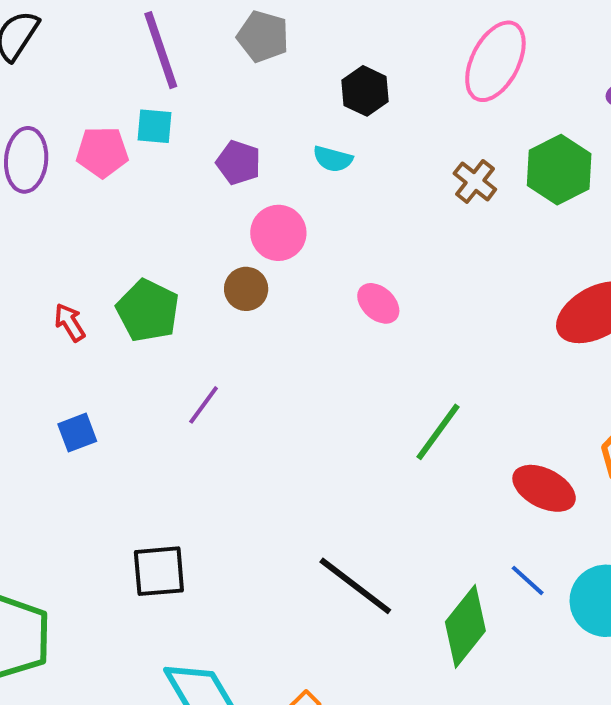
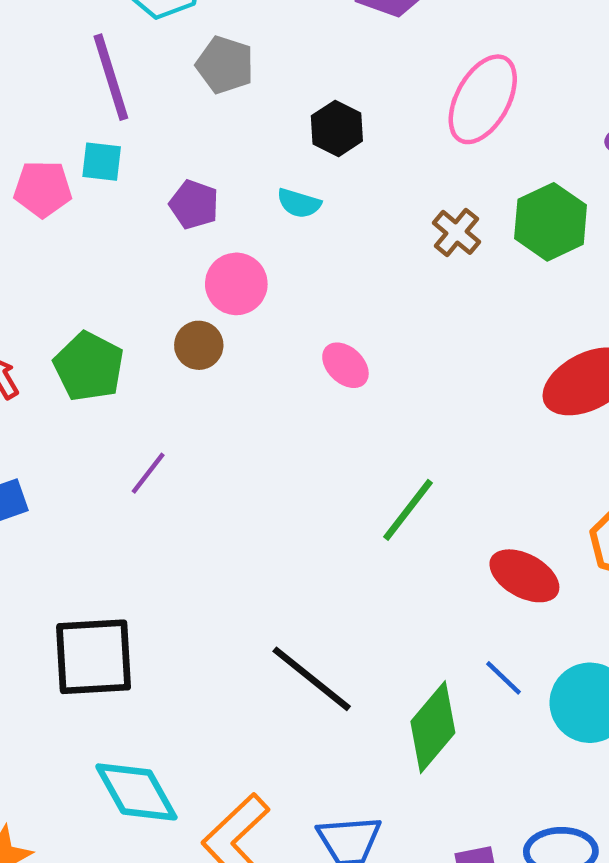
black square: (159, 571) -> (94, 657), size x1.4

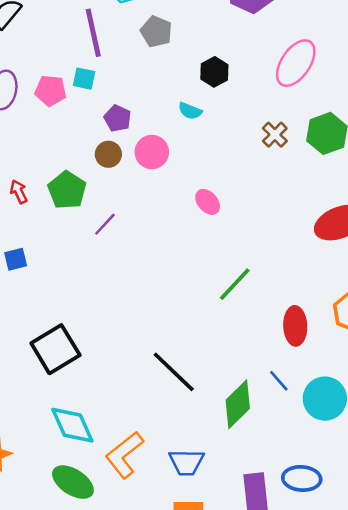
purple pentagon: (194, 205) -> (118, 118), moved
brown circle: (199, 345) -> (108, 154), moved
purple line: (148, 473) -> (105, 224), moved
red ellipse: (524, 576) -> (295, 326), turned 54
black square: (94, 657) -> (55, 349), turned -33

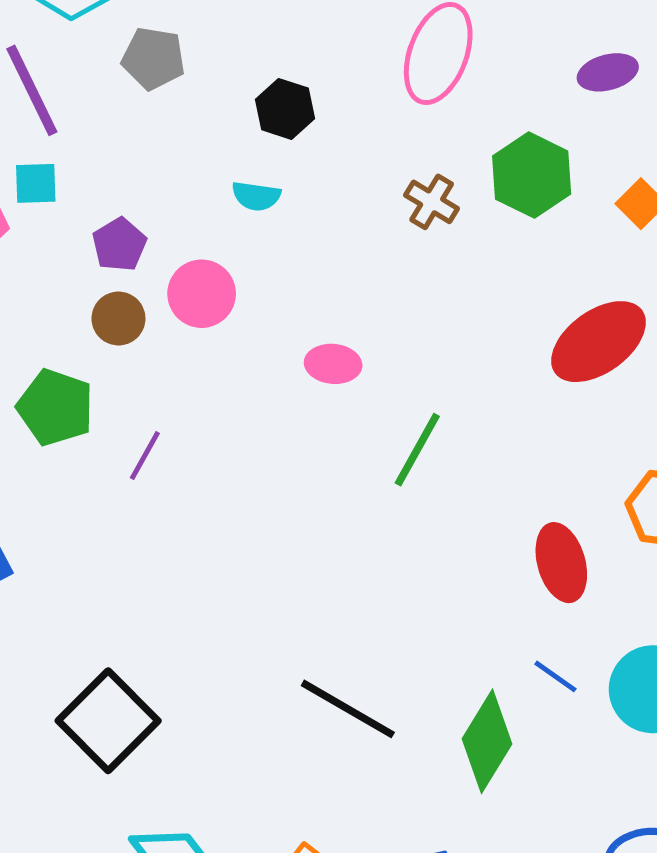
purple pentagon: (118, 118) -> (119, 245), turned 30
pink ellipse: (208, 202) -> (333, 364), turned -30
green line: (235, 284) -> (417, 450), moved

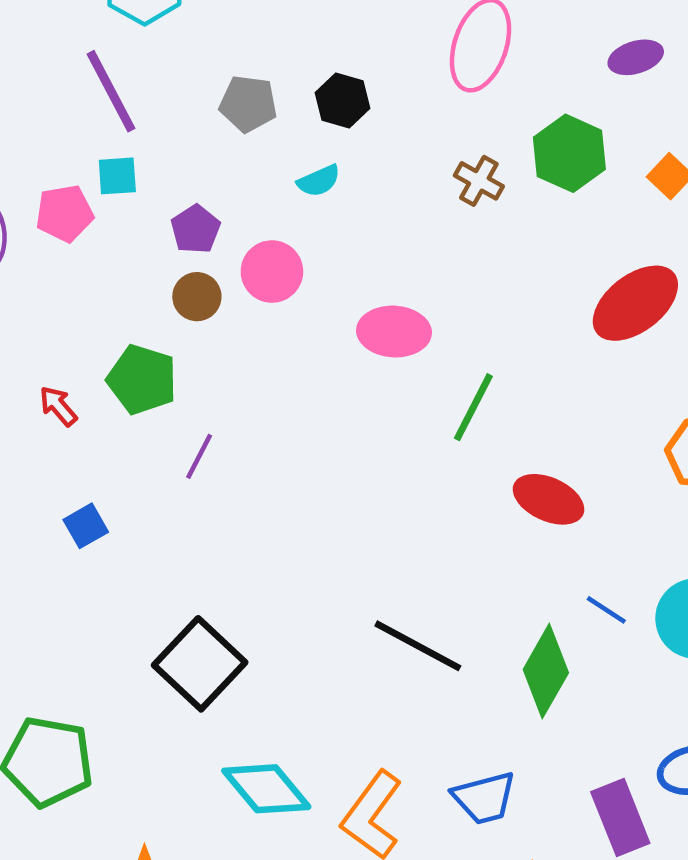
gray pentagon: (153, 58) -> (248, 104), moved
cyan semicircle: (256, 196) -> (319, 181), turned -30
pink ellipse: (333, 364) -> (394, 332), size x1.4
purple line: (145, 456) -> (199, 456), moved
red ellipse: (561, 563) -> (549, 499), moved, turned -48

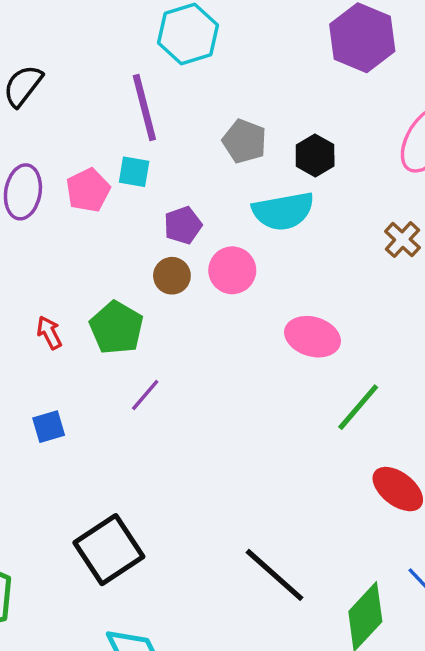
cyan semicircle: (319, 181) -> (283, 211), size x1.8
pink pentagon: (65, 213) -> (88, 190), turned -30

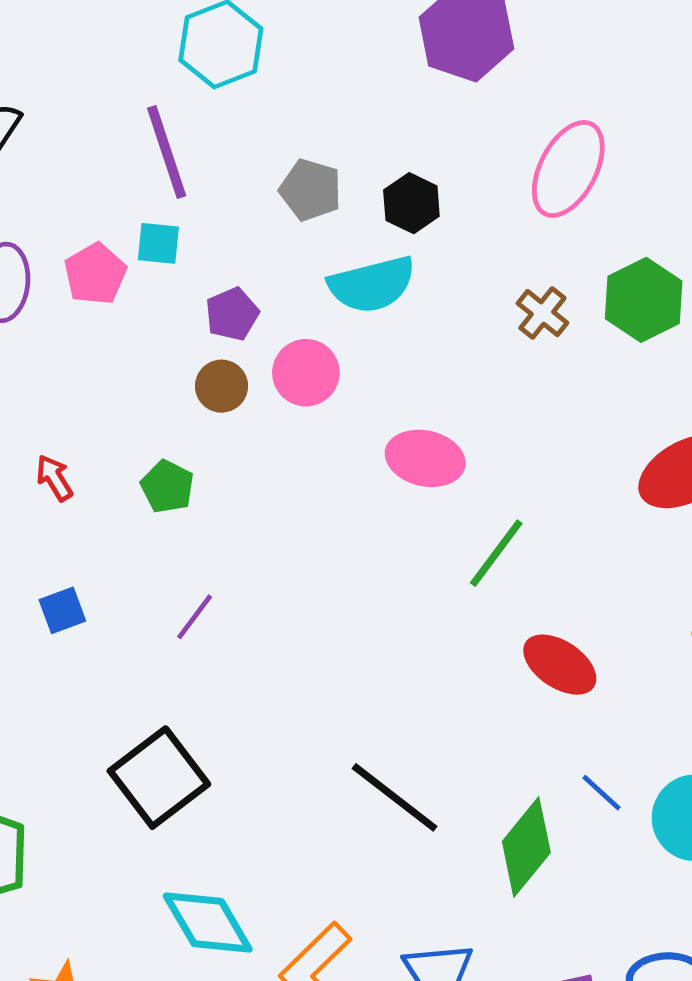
green pentagon: (116, 328) -> (167, 487), moved, size x0.7
purple line: (145, 395) -> (195, 617), moved

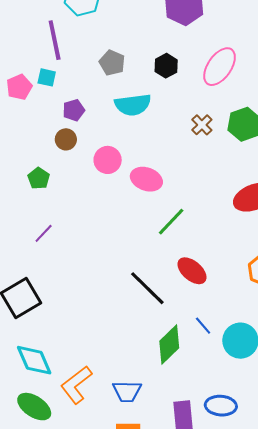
black hexagon: (411, 203) -> (166, 66), moved
pink circle: (306, 373) -> (108, 160), moved
black line: (395, 797) -> (147, 288), moved

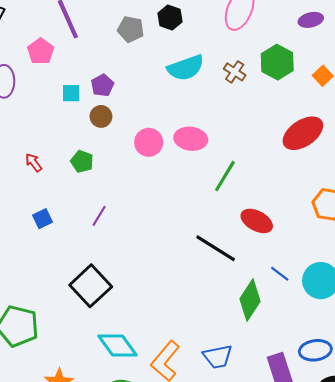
black hexagon: (166, 66) -> (170, 17), moved
cyan square: (47, 77) -> (71, 93), moved
pink pentagon: (19, 87) -> (41, 51), moved
cyan semicircle: (133, 105) -> (186, 68), moved
pink circle: (108, 160) -> (149, 142), moved

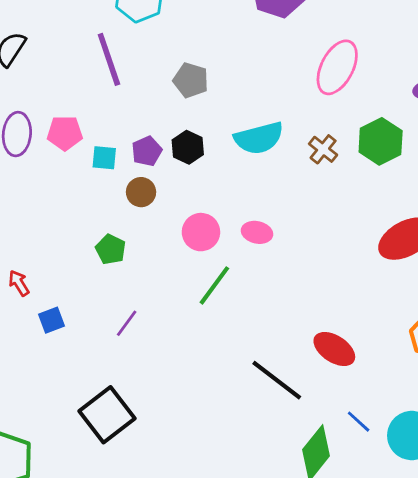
black hexagon: (170, 17) -> (188, 147), moved
pink pentagon: (41, 51) -> (65, 133), moved, turned 30
pink ellipse: (191, 139) -> (257, 232), size x0.7
red arrow: (34, 163) -> (19, 283), moved
green line: (225, 176) -> (214, 285), moved

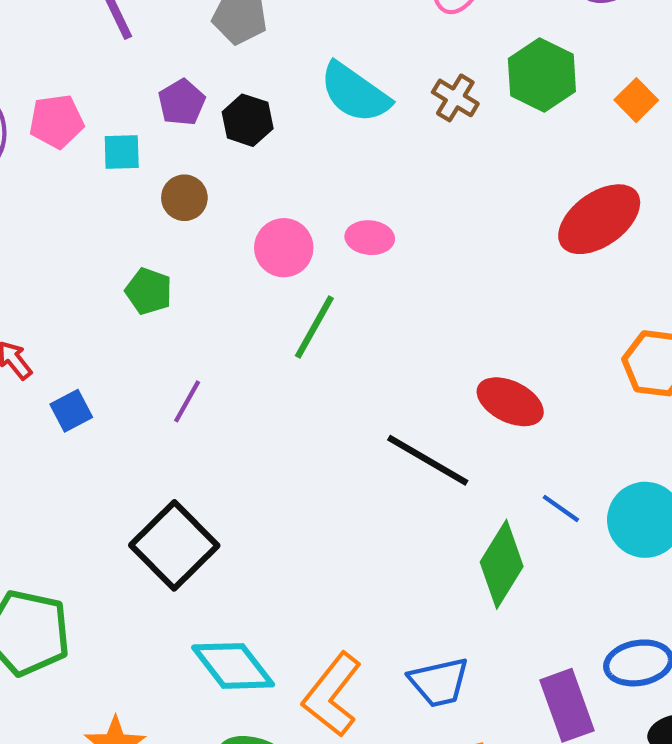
cyan semicircle: (259, 138) -> (355, 93), turned 57
purple pentagon: (147, 151) -> (182, 102), moved

